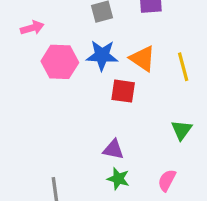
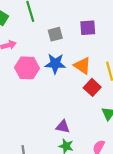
red square: (123, 91) -> (92, 87), moved, turned 35

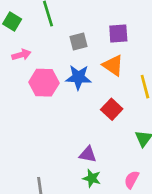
orange triangle: (82, 66) -> (113, 65), moved
red square: (92, 87) -> (112, 109), moved

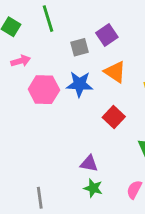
purple square: (118, 34) -> (107, 35), moved, turned -30

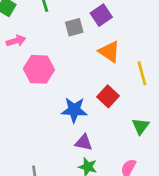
blue star: (79, 84) -> (74, 110), moved

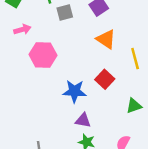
gray square: (74, 27) -> (65, 13), moved
green triangle: (141, 126) -> (134, 106), turned 35

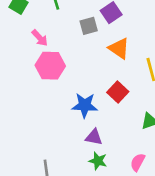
gray square: (65, 13) -> (89, 26), moved
pink arrow: (22, 30) -> (40, 38), moved, turned 63

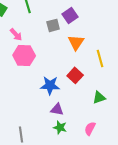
orange triangle: (119, 48) -> (76, 42), turned 30

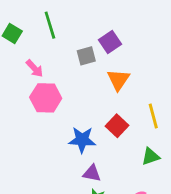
yellow line: (100, 58) -> (153, 116), moved

